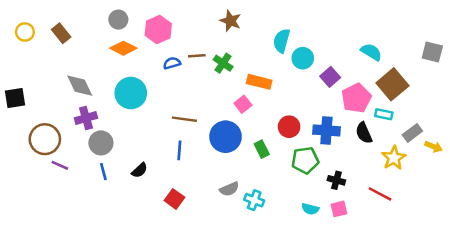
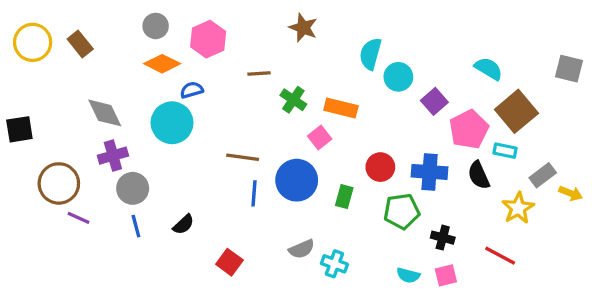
yellow circle: (25, 32) -> (33, 42), size x1.5
blue semicircle: (172, 63) -> (192, 90), moved
green cross: (223, 63) -> (293, 100), moved
green rectangle: (262, 149) -> (344, 197), turned 42
blue line: (179, 150) -> (254, 193), moved

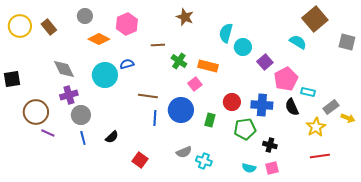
gray circle: (156, 26) -> (85, 16), moved
blue semicircle: (192, 90) -> (127, 64), moved
brown square: (516, 111) -> (315, 19), moved
red line: (500, 256) -> (320, 156), moved, turned -36

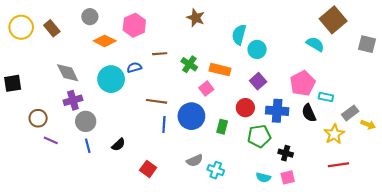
brown line: (158, 45) -> (160, 54), moved
purple square: (265, 62) -> (258, 81), moved
brown circle: (36, 112) -> (38, 118), size x0.7

